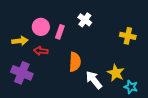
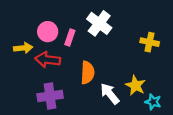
white cross: (85, 20) -> (99, 23), size x1.5
red arrow: (41, 51) -> (48, 60), size x1.5
purple cross: (22, 73) -> (50, 96), moved, turned -30

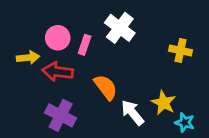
orange semicircle: (87, 73) -> (106, 87), turned -40
purple cross: (50, 96) -> (61, 115), turned 35

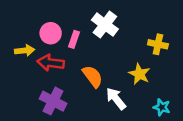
yellow star: (164, 103) -> (139, 74), moved

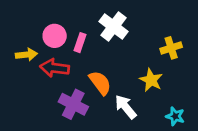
yellow cross: (158, 44) -> (171, 48), turned -30
purple cross: (53, 101) -> (73, 104), moved

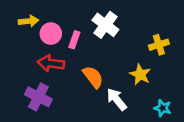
yellow arrow: (26, 55) -> (28, 21), moved
purple cross: (73, 104) -> (38, 97), moved

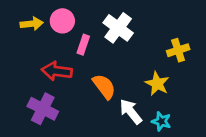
pink circle: (51, 34) -> (62, 21), moved
cyan star: (163, 108) -> (161, 121), moved

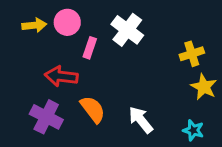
yellow star: (157, 84) -> (204, 87), moved
orange semicircle: (104, 86) -> (93, 109), moved
cyan star: (161, 121) -> (193, 130), moved

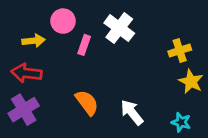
yellow arrow: (34, 25) -> (34, 41), moved
red arrow: (61, 76) -> (26, 73), moved
purple cross: (46, 117) -> (24, 110), moved, turned 32

